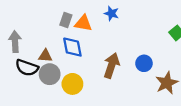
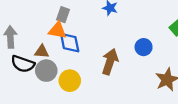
orange triangle: (83, 23) -> (57, 30), moved
blue circle: (144, 63) -> (144, 47), moved

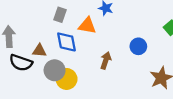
orange triangle: (57, 30) -> (87, 26), moved
brown arrow: (110, 62) -> (106, 60), size x0.7
gray circle: (46, 71) -> (55, 70), moved

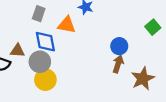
brown arrow: (106, 60) -> (118, 64), moved
gray circle: (55, 70) -> (40, 62), moved

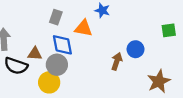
green square: (153, 27) -> (169, 30), turned 32
brown arrow: (118, 64) -> (117, 61), moved
yellow circle: (45, 80) -> (49, 82), moved

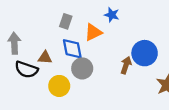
orange triangle: (83, 28) -> (93, 32), turned -36
blue circle: (136, 49) -> (145, 53), size x1.5
gray circle: (57, 65) -> (82, 68), moved

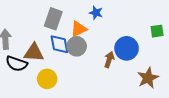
gray rectangle: (66, 21) -> (53, 19), size x1.5
brown triangle: (45, 57) -> (34, 52), size x1.5
gray circle: (82, 68) -> (77, 46), moved

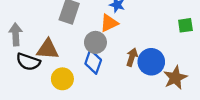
orange triangle: (79, 29) -> (109, 23), moved
blue diamond: (59, 44) -> (93, 62), moved, turned 30
blue circle: (127, 48) -> (151, 62), moved

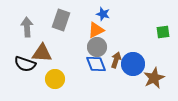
gray arrow: (16, 34) -> (27, 27), moved
gray circle: (95, 42) -> (97, 47), moved
blue diamond: (93, 62) -> (96, 64), moved, turned -40

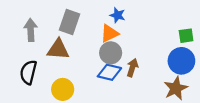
brown triangle: (42, 53) -> (58, 49), moved
black semicircle: (25, 64) -> (28, 72), turned 85
blue diamond: (96, 64) -> (109, 72), turned -55
blue circle: (133, 64) -> (181, 61), moved

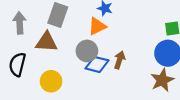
gray circle: (111, 53) -> (87, 51), moved

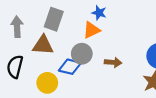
brown arrow: (120, 60) -> (113, 62), turned 77
blue diamond: (97, 64) -> (70, 67), moved

